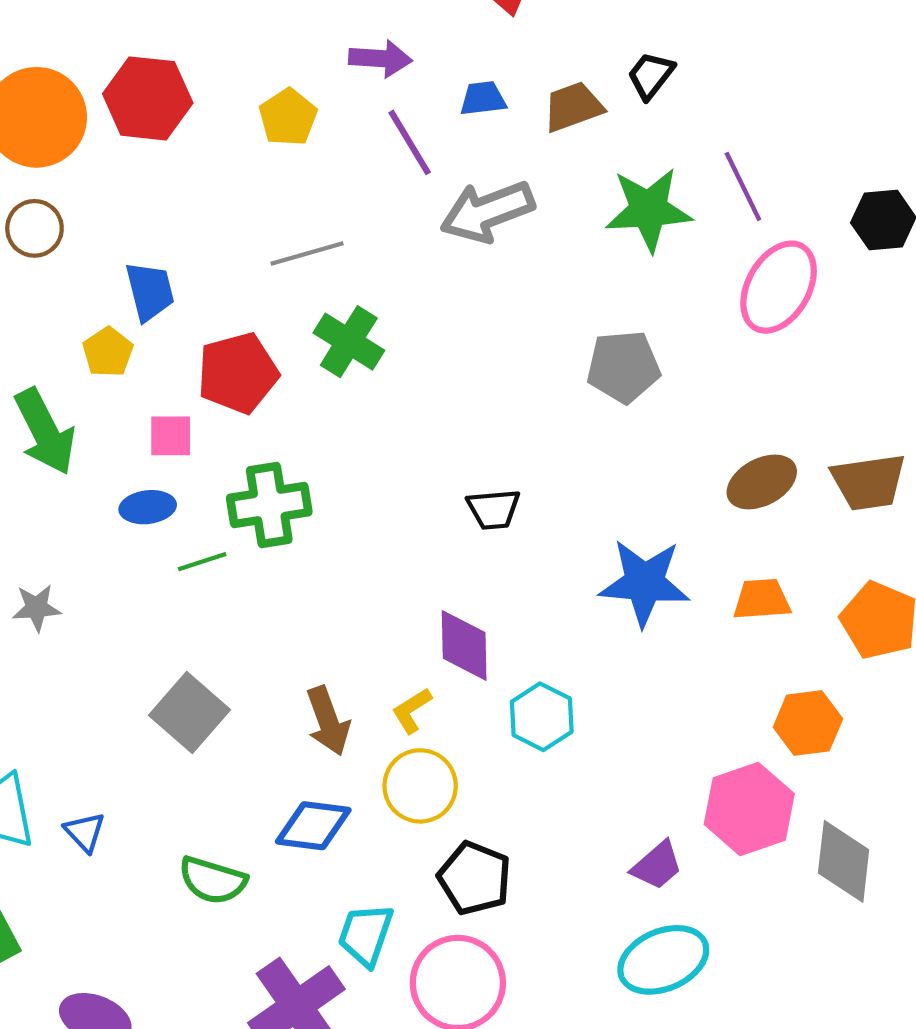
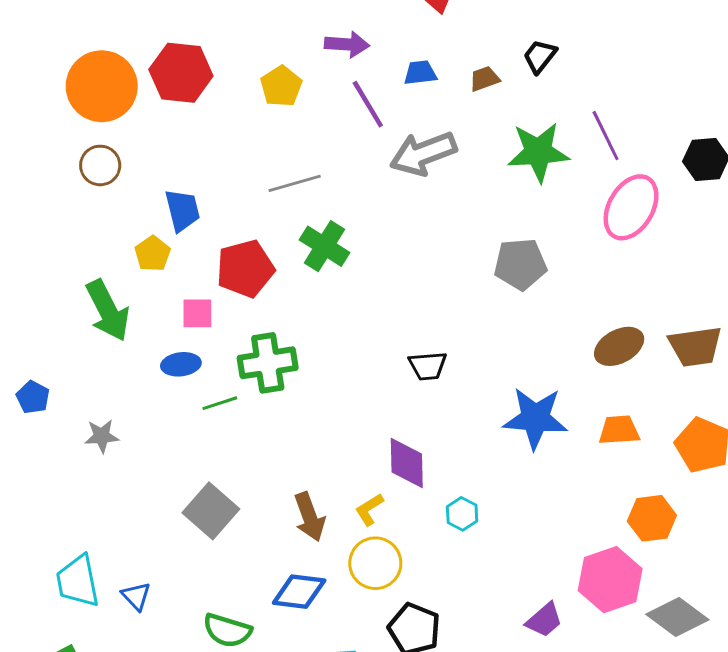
brown trapezoid: (573, 107) -> (484, 79), size x0.7
cyan hexagon: (542, 717) -> (462, 514), size x0.7
gray diamond: (844, 861) -> (677, 617), turned -60

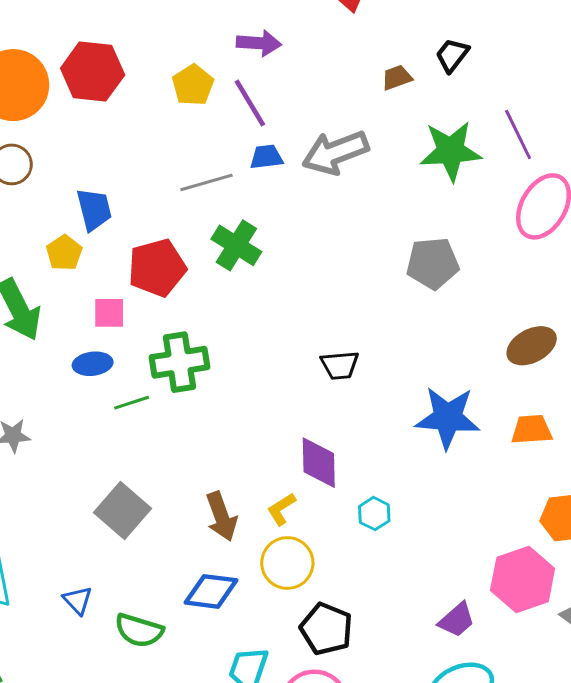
blue trapezoid: (420, 73) -> (266, 157), moved
purple line: (368, 104) -> (250, 103), moved
blue triangle: (136, 596) -> (78, 600), moved

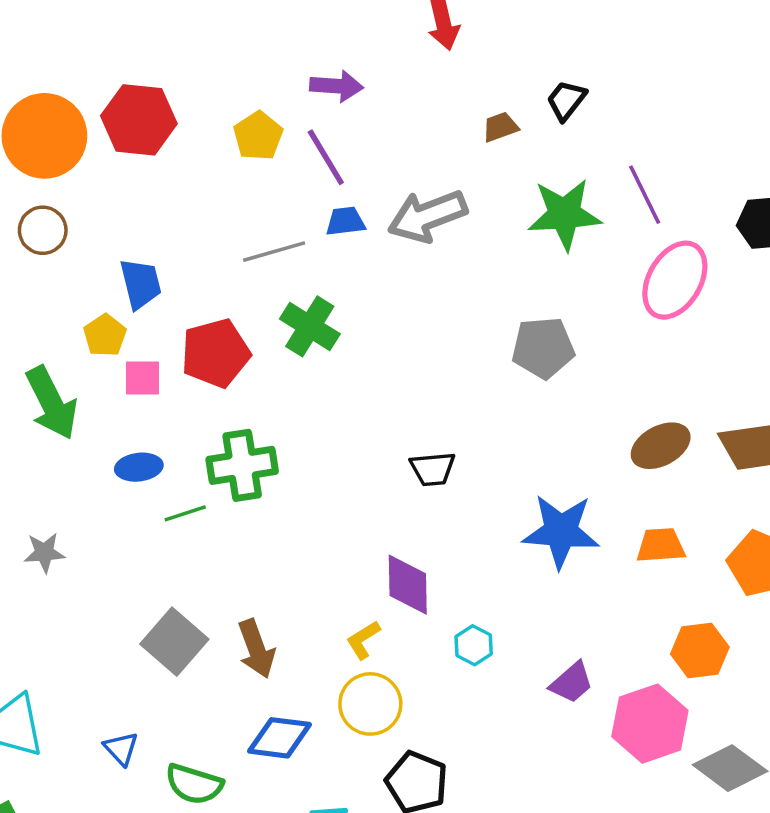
pink square: (109, 313) -> (142, 378), moved
brown arrow: (221, 517) -> (256, 649), moved
purple trapezoid: (457, 620) -> (572, 683), moved

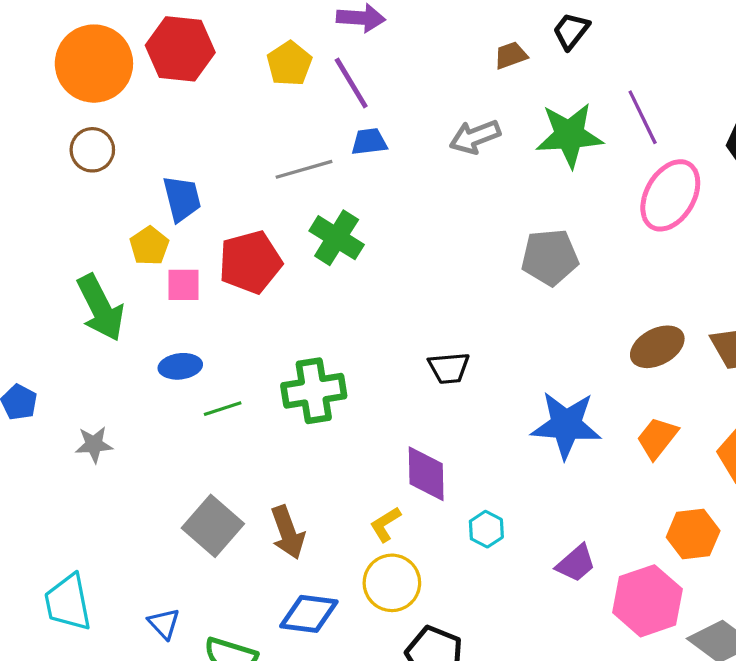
gray arrow: (427, 216) -> (475, 137), moved, size x0.7
green cross: (242, 465) -> (314, 391), moved
orange trapezoid: (661, 545) -> (657, 438), turned -48

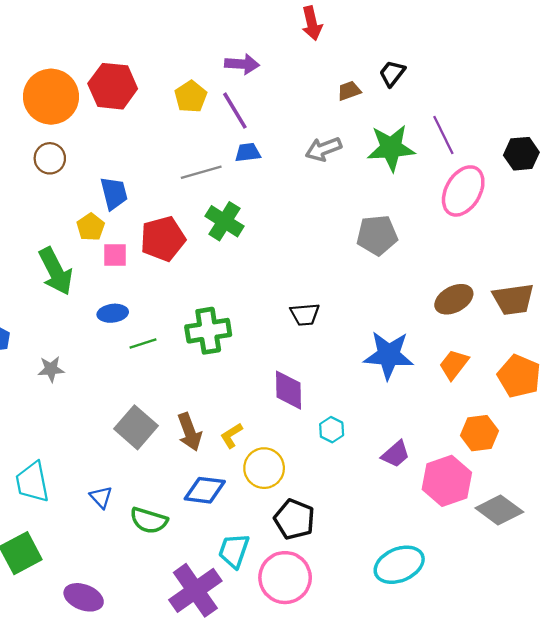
yellow L-shape: (385, 524) -> (231, 435), moved

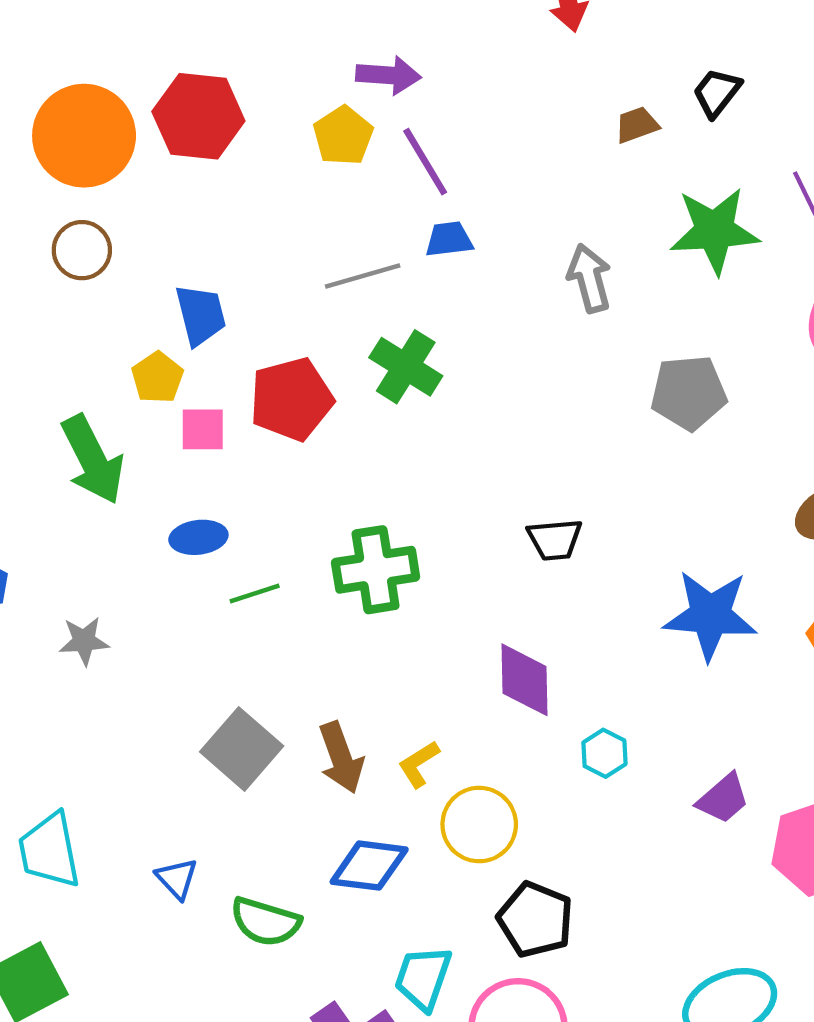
purple arrow: (242, 64) -> (388, 75), moved
gray arrow: (323, 149) -> (589, 278), moved, turned 96

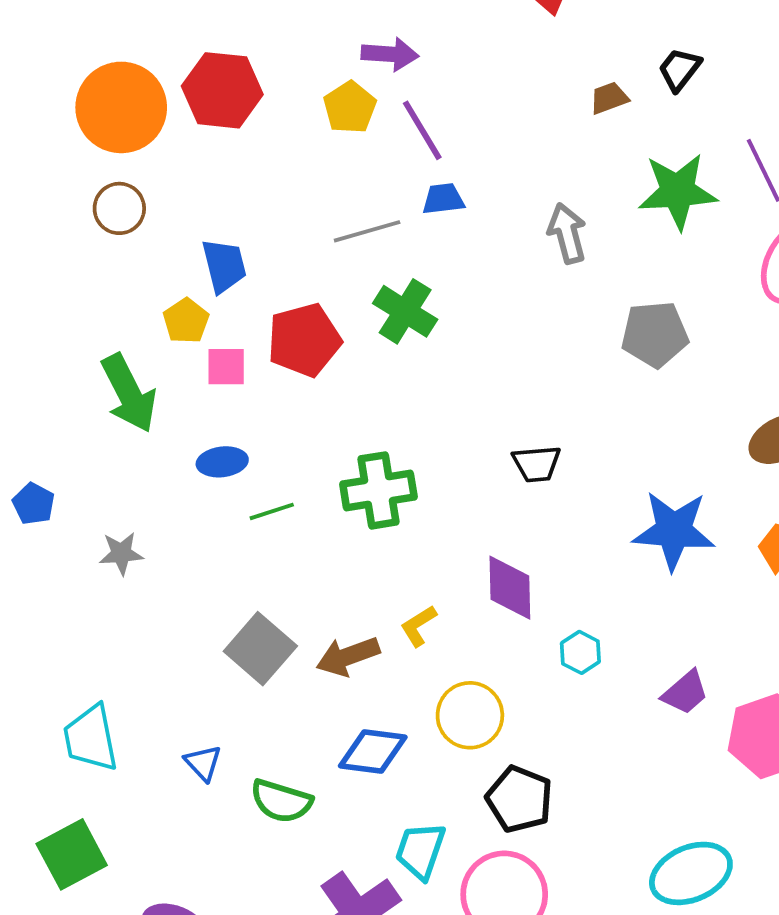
brown arrow: (341, 758) -> (348, 656), turned 90
yellow L-shape: (419, 764) -> (418, 626), moved

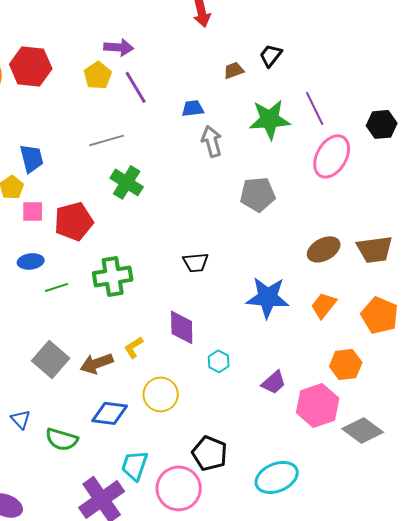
blue trapezoid: (443, 199) -> (193, 108), moved
red pentagon: (304, 340) -> (74, 221), moved
black pentagon: (519, 799) -> (210, 453), moved

